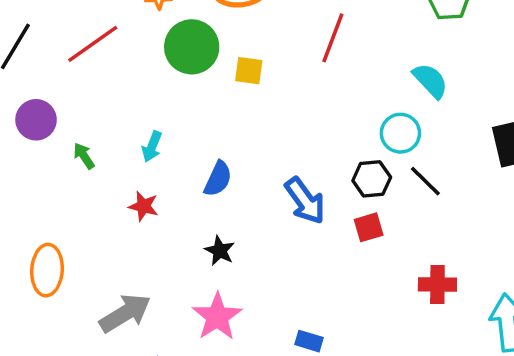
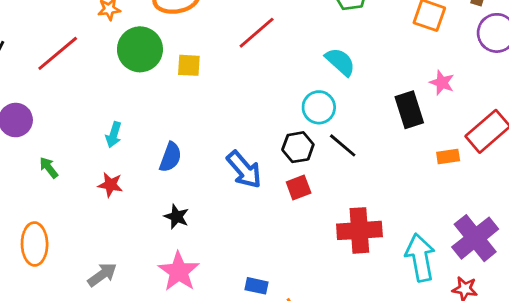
red line: (333, 38) -> (257, 33), turned 33
green arrow: (84, 156) -> (49, 168), moved
red cross: (437, 284) -> (359, 230), size x1.4
gray arrow: (125, 313) -> (102, 275), size x0.7

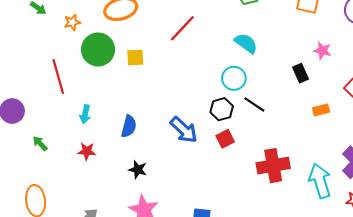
red line: (58, 53) -> (58, 77), moved, turned -60
black rectangle: (409, 110) -> (300, 73), size x0.7
orange rectangle: (448, 156) -> (321, 110), moved

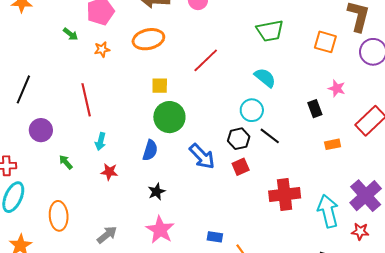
green circle: (98, 50) -> (169, 117), moved
cyan arrow: (85, 114) -> (100, 141), moved
black star: (138, 170) -> (157, 192), turned 30

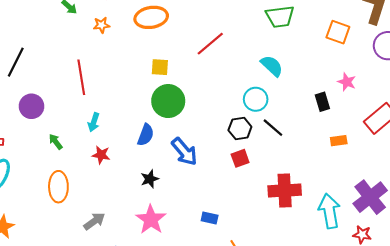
blue arrow: (202, 156) -> (184, 152), moved
orange ellipse: (59, 216) -> (58, 187), moved
blue rectangle: (215, 237) -> (210, 218), moved

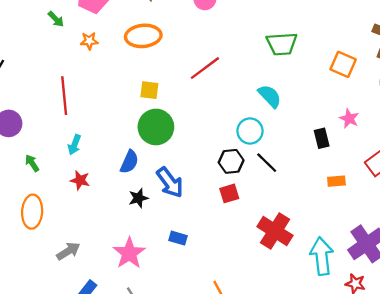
black star: (150, 179) -> (138, 198), moved
red cross: (285, 191) -> (275, 231), turned 32
blue rectangle: (210, 218) -> (178, 238), moved

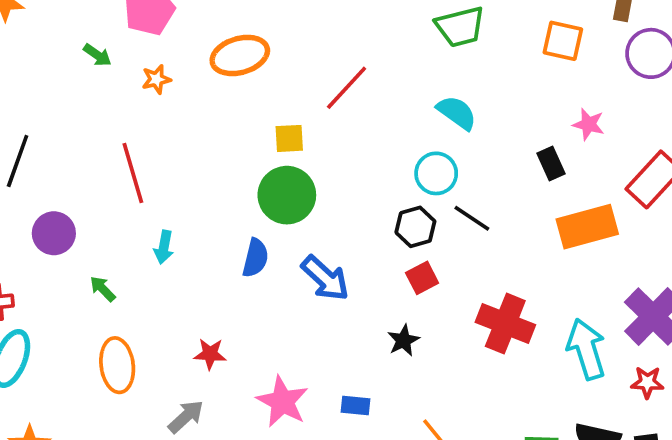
yellow square: (149, 90) -> (289, 138), moved
red star: (80, 180) -> (210, 354), moved
orange rectangle: (336, 181) -> (587, 227), size x2.0
black star: (138, 198) -> (403, 340), moved
blue rectangle: (178, 238) -> (356, 405), moved

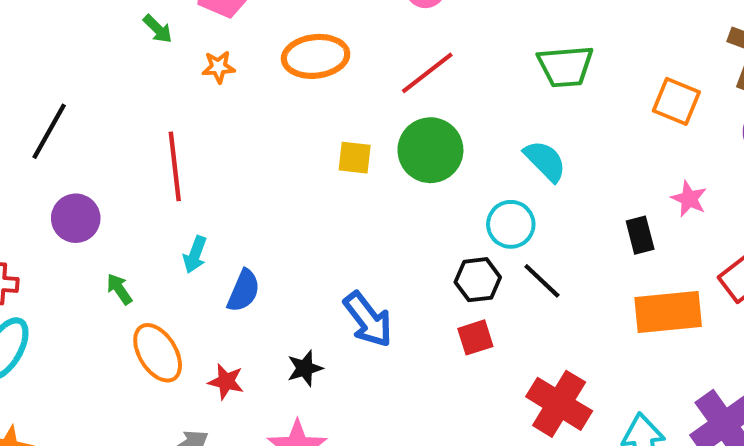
red line: (347, 88) -> (427, 73), moved
green circle: (287, 195) -> (430, 150), moved
blue semicircle: (255, 258) -> (244, 291), moved
black star: (403, 340) -> (305, 368), moved
orange ellipse: (117, 365) -> (158, 353), moved, turned -34

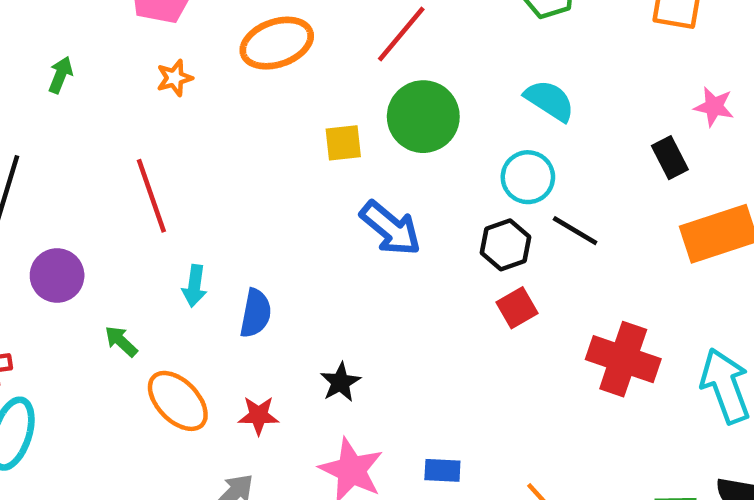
green arrow: (158, 29) -> (61, 75), moved, turned -100
blue arrow: (368, 320) -> (390, 228), moved

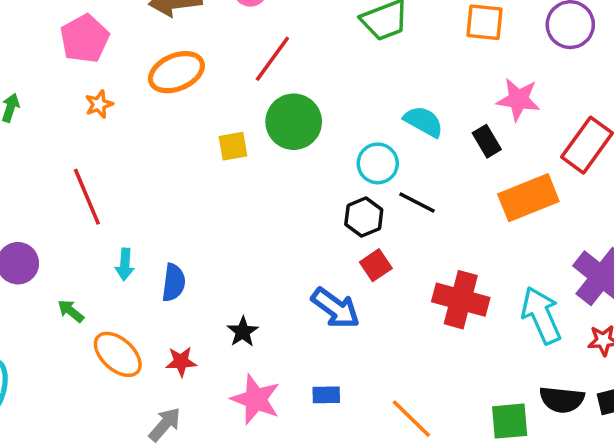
cyan semicircle: (550, 100) -> (424, 122), moved
pink star: (714, 107) -> (518, 99), size x1.4
blue arrow: (390, 228) -> (336, 308), moved

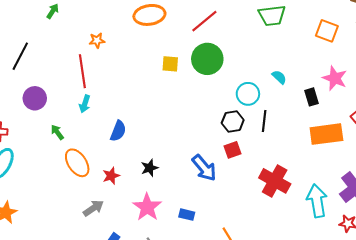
orange star: (99, 104) -> (97, 40), moved
cyan semicircle: (424, 122) -> (279, 77), size x0.7
black line: (417, 203) -> (264, 121), turned 55
cyan arrow: (125, 264) -> (85, 104), moved
red star: (181, 362) -> (111, 176), turned -30

